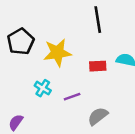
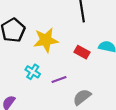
red rectangle: (98, 66) -> (82, 52), turned 32

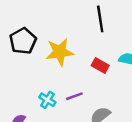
cyan cross: (33, 72) -> (47, 100), moved

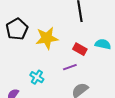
purple line: (74, 96) -> (70, 67), moved

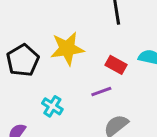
black pentagon: (17, 29) -> (23, 60), moved

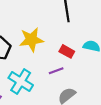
cyan cross: (52, 106) -> (21, 82), size x1.6

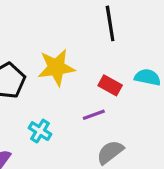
cyan cross: (21, 82) -> (40, 131), size x0.6

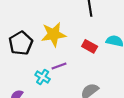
purple line: (94, 115) -> (59, 66), moved

